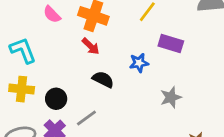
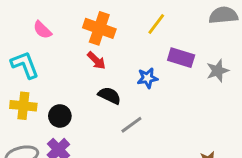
pink semicircle: (52, 14) -> (42, 30), moved
gray star: (171, 97) -> (218, 71), moved
gray line: (86, 118) -> (131, 125), moved

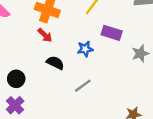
gray star: (218, 71) -> (140, 54), moved
gray line: (131, 125) -> (83, 86), moved

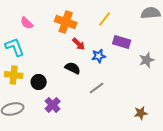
red arrow: (45, 35) -> (79, 44), moved
purple cross: (15, 105) -> (53, 105), moved

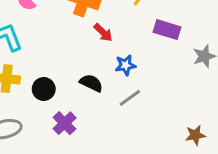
blue star: (99, 56) -> (125, 65), moved
black semicircle: (73, 68) -> (91, 83), moved

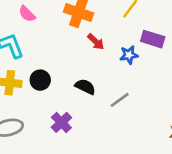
blue star: (125, 65) -> (129, 55), moved
black circle: (44, 89) -> (40, 80), moved

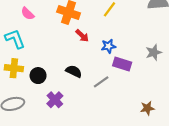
purple rectangle: (153, 39) -> (122, 64), moved
black circle: (40, 80) -> (38, 76), moved

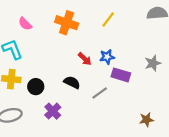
red arrow: (82, 36) -> (85, 59), moved

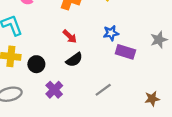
red arrow: (85, 59) -> (70, 36), moved
black semicircle: (72, 82) -> (74, 60), turned 119
gray line: (100, 93) -> (103, 90), moved

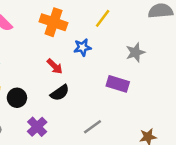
blue star: (111, 33) -> (82, 47), moved
gray star: (159, 40) -> (135, 52), moved

